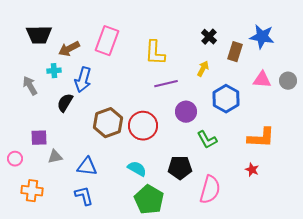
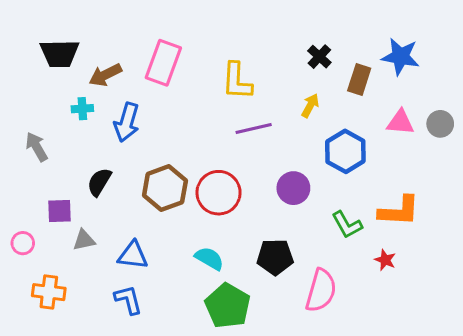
gray arrow: (30, 86) -> (37, 147), moved
black semicircle: (65, 103) -> (99, 182), moved
purple circle: (186, 112) -> (293, 188), moved
green L-shape: (207, 140) -> (347, 225), moved

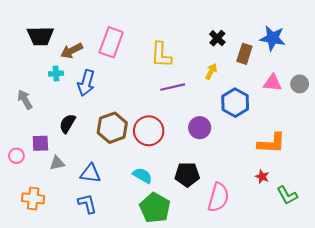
green L-shape: (347, 225) -> (287, 195), moved
pink circle: (23, 243) -> (16, 156), moved

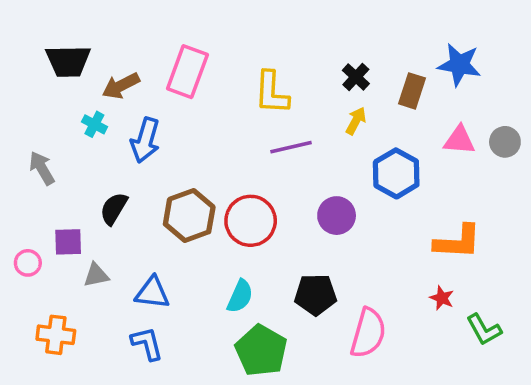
black cross: (217, 38) -> (356, 77), moved
cyan cross: (56, 74) -> (94, 124), turned 32
cyan semicircle: (142, 176) -> (240, 296), turned 84

